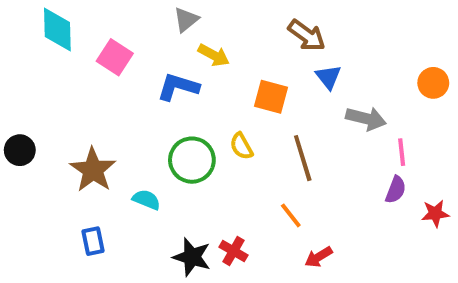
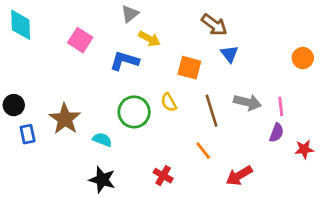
cyan diamond: (57, 29) -> (21, 25), moved
gray arrow: (366, 118) -> (247, 102), moved
blue rectangle: (93, 241) -> (28, 134), moved
black star: (192, 257) -> (102, 180), moved
red arrow: (319, 257) -> (239, 176), moved, size x1.4

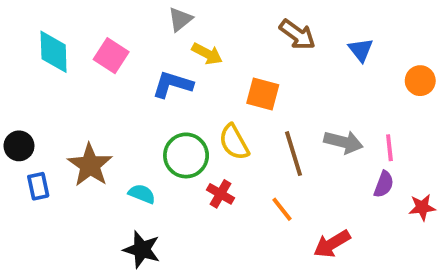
cyan diamond: (21, 25) -> (54, 52), moved
blue triangle: (229, 54) -> (361, 50), moved
yellow semicircle: (169, 102) -> (234, 142), size x1.4
red cross: (163, 176) -> (221, 194), moved

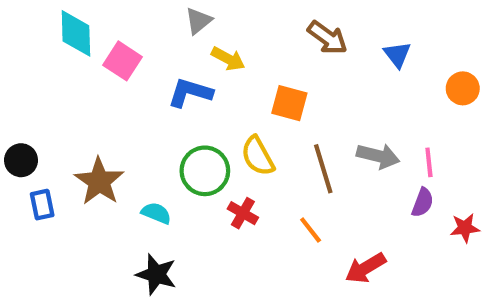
cyan diamond: (54, 52) -> (76, 33), moved

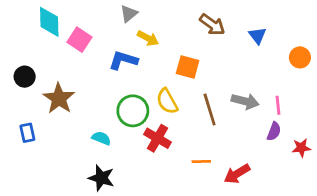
black circle: (21, 160) -> (25, 77), moved
brown star: (99, 181) -> (59, 99), moved
red cross: (243, 213) -> (157, 138), size x1.4
orange line: (311, 230) -> (201, 162), moved, turned -54

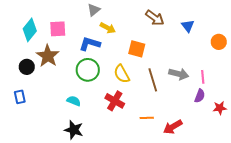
cyan diamond: (49, 22) -> (30, 30), moved, turned 40
pink square: (79, 40) -> (58, 29), turned -36
black circle: (25, 77) -> (27, 67), moved
brown star: (59, 99) -> (48, 56), moved
green circle: (133, 111) -> (88, 70), moved

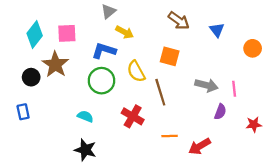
orange square: (137, 49) -> (170, 56), moved
yellow semicircle: (122, 74) -> (136, 71), moved
brown line: (153, 80) -> (160, 92), moved
purple semicircle: (200, 96) -> (220, 112), moved

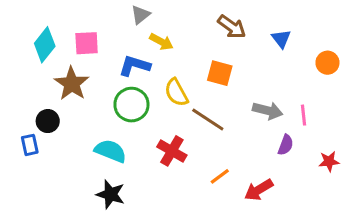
black circle: (31, 77) -> (48, 121), moved
brown line: (160, 92) -> (208, 120), turned -40
cyan semicircle: (85, 116) -> (111, 151), size x1.5
orange line: (170, 136) -> (220, 176), turned -35

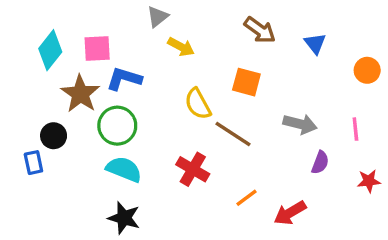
blue L-shape: (134, 66) -> (124, 79), moved
green circle: (131, 105) -> (117, 126), moved
pink line: (304, 115) -> (355, 129), moved

